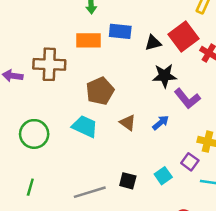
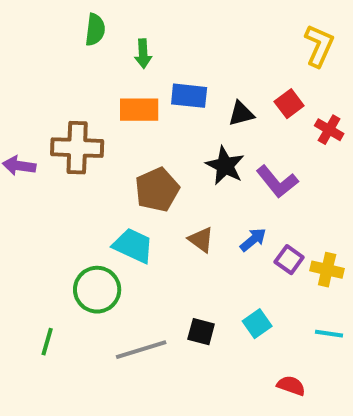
red square: (183, 37) -> (289, 104), size x0.6
black star: (164, 76) -> (225, 166), moved, turned 30
purple L-shape: (187, 99) -> (277, 182), moved
green circle: (34, 134) -> (97, 290), moved
purple square: (190, 162) -> (289, 260), moved

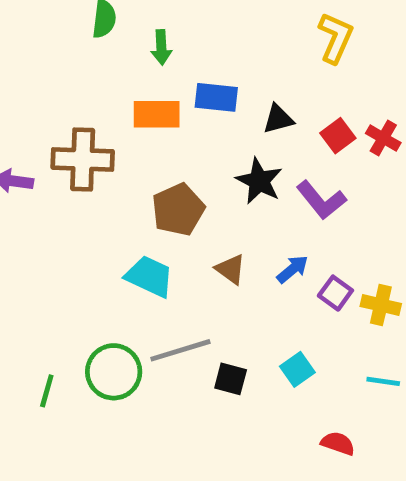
yellow L-shape: (319, 46) -> (335, 38), moved
red square: (289, 104) -> (338, 136), moved
green circle: (97, 290) -> (114, 372), moved
gray line: (141, 350) -> (180, 350), moved

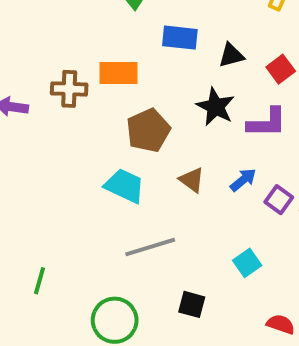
orange rectangle: (157, 114) -> (119, 73), moved
brown cross: (83, 159) -> (69, 89), size x0.7
purple L-shape: (321, 200) -> (267, 123), turned -51
green circle: (114, 372) -> (115, 320), moved
black square: (231, 379) -> (192, 304), moved

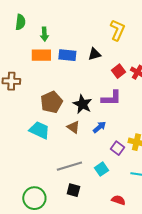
black triangle: (231, 55) -> (94, 54), moved
orange rectangle: (119, 73) -> (41, 55), moved
black star: (215, 107) -> (82, 104), moved
purple square: (279, 200) -> (117, 148), moved
gray line: (150, 247) -> (69, 166), moved

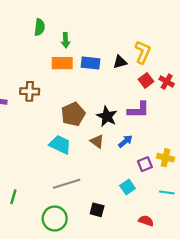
yellow L-shape: (117, 30) -> (143, 52), moved
purple square: (117, 148) -> (145, 164), turned 32
gray line: (69, 166) -> (67, 184), moved

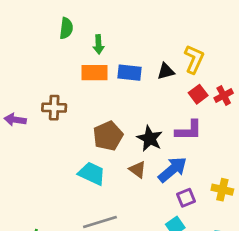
red cross: (167, 82) -> (224, 96), turned 32
blue arrow: (125, 141) -> (173, 170), size x1.6
purple square: (145, 164) -> (186, 198), moved

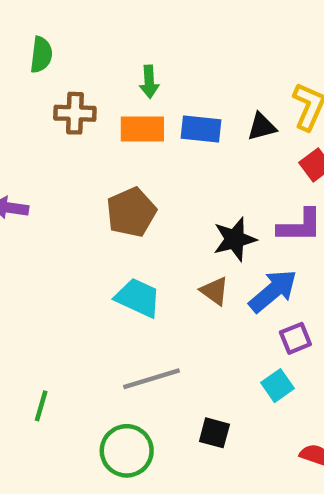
green semicircle: (66, 28) -> (41, 55), moved
brown cross: (54, 108) -> (75, 113), moved
brown pentagon: (108, 136) -> (131, 212), moved
black star: (150, 139) -> (235, 239), turned 30

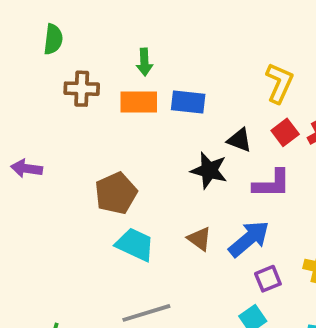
black triangle: (262, 127) -> (239, 140), moved, turned 36
brown pentagon: (131, 212) -> (116, 193), moved
black star: (235, 239) -> (209, 170), moved, turned 30

